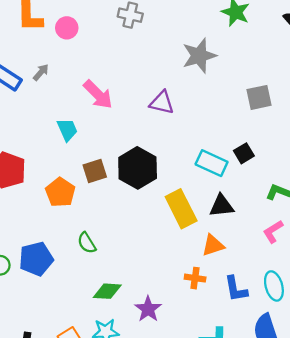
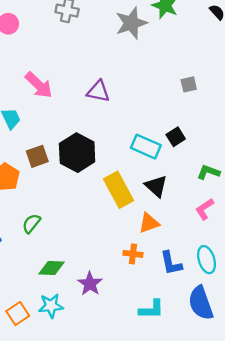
gray star: (199, 56) -> (131, 23), moved
gray square: (259, 97) -> (189, 84), size x0.7
black triangle: (222, 206) -> (156, 186), turned 50
green semicircle: (87, 243) -> (31, 223), turned 72

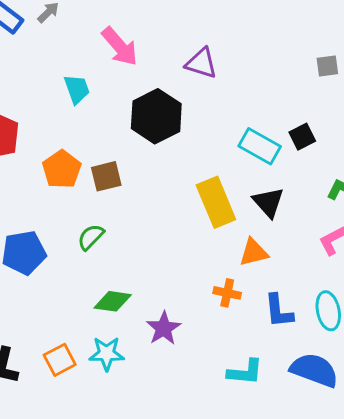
black hexagon: (77, 153) -> (156, 116), moved
brown square: (37, 156) -> (106, 176), moved
blue semicircle: (201, 303) -> (314, 370), turned 124

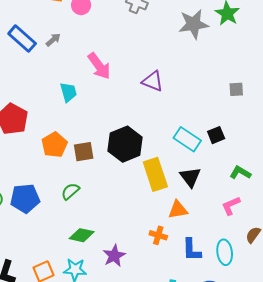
black hexagon: (156, 116) -> (125, 144), moved

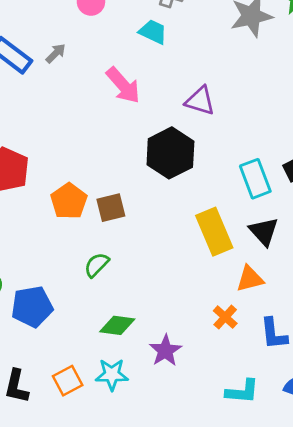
cyan trapezoid: (68, 92) -> (153, 32), moved, turned -45
cyan rectangle: (187, 139) -> (255, 179), turned 40
black hexagon: (125, 144) -> (170, 153), moved
blue pentagon: (25, 198) -> (32, 307), moved
orange cross: (158, 235) -> (225, 317), turned 30

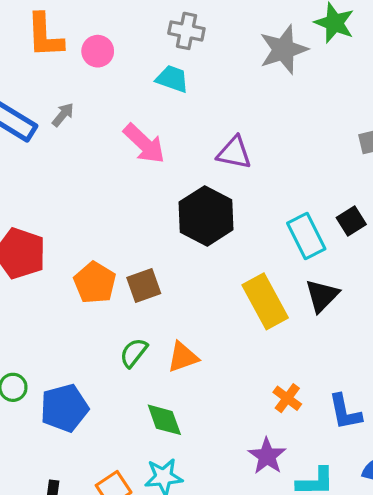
black triangle: (264, 231) -> (322, 296), turned 32
orange triangle: (250, 279) -> (183, 357), moved
green diamond: (117, 325) -> (164, 420), turned 68
purple star: (165, 351) -> (267, 456), moved

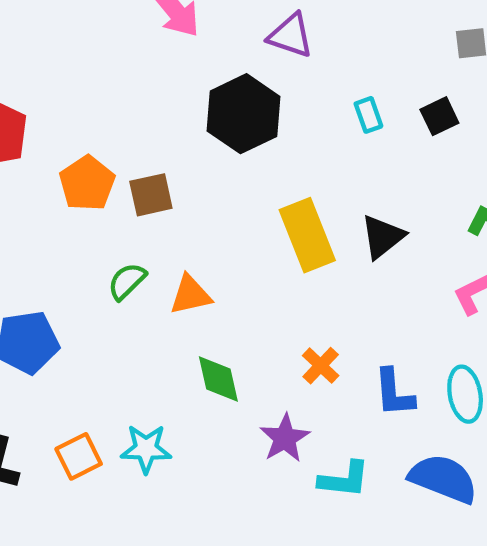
black square: (351, 221) -> (439, 116), moved
cyan rectangle: (306, 236) -> (368, 115), moved, size x0.6
green diamond: (164, 420) -> (218, 379), moved

